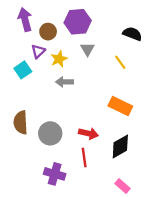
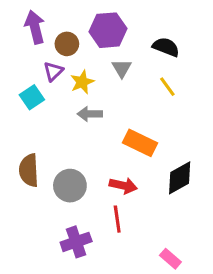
black semicircle: (132, 34) -> (166, 47), moved
orange rectangle: (120, 106) -> (140, 143), moved
black diamond: (120, 147) -> (180, 178), moved
purple cross: (55, 174) -> (76, 242), turned -35

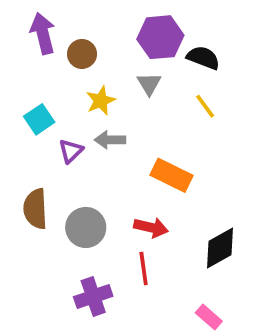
purple hexagon: (108, 30) -> (160, 37), moved
purple triangle: (53, 71) -> (71, 151), moved
black diamond: (180, 178) -> (220, 248), moved

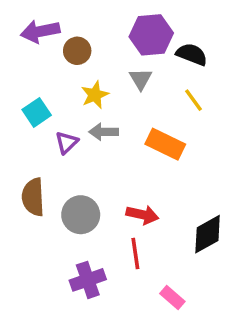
purple arrow: (43, 33) -> (40, 31), turned -87
orange rectangle: (172, 175) -> (165, 144), moved
pink rectangle: (209, 317) -> (172, 298), moved

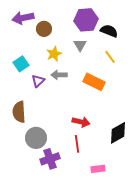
gray circle: (81, 215) -> (36, 138), moved
pink rectangle: (172, 298) -> (98, 169), turned -48

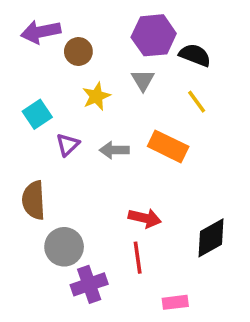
gray arrow: (59, 75) -> (114, 150), moved

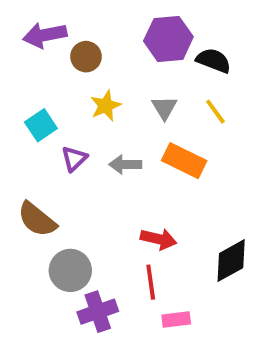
gray triangle: (143, 80) -> (164, 108), moved
brown semicircle: (34, 200) -> (37, 219), turned -48
pink rectangle: (175, 302) -> (176, 319), moved

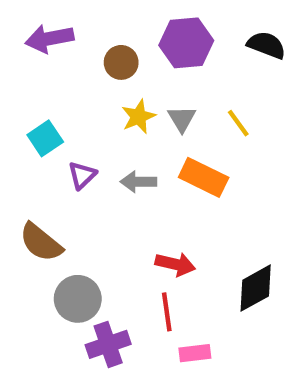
brown circle: (86, 57) -> (121, 62), moved
black semicircle: (214, 61) -> (266, 45), moved
yellow star: (106, 106) -> (138, 117), moved

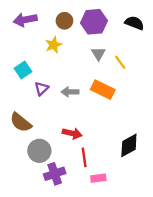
brown circle: (121, 62) -> (64, 21), moved
yellow star: (138, 117) -> (54, 45), moved
gray triangle: (182, 119) -> (98, 54), moved
red arrow: (175, 264) -> (72, 133), moved

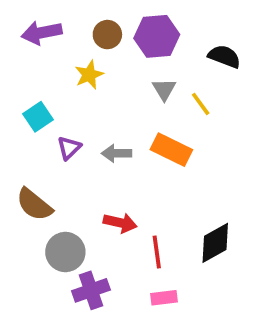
black semicircle: (134, 23) -> (224, 56), moved
red line: (84, 157) -> (157, 252), moved

